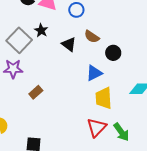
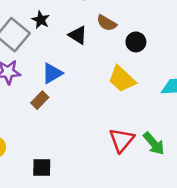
blue triangle: (94, 73) -> (52, 73), moved
yellow trapezoid: (104, 98) -> (122, 79), moved, turned -40

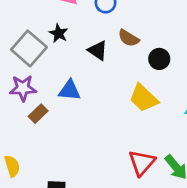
blue triangle: (52, 73) -> (70, 90), turned 35
brown rectangle: (40, 100) -> (38, 114), moved

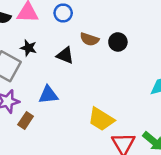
black circle: (159, 59) -> (118, 42), moved
yellow trapezoid: (144, 98) -> (101, 119), moved

